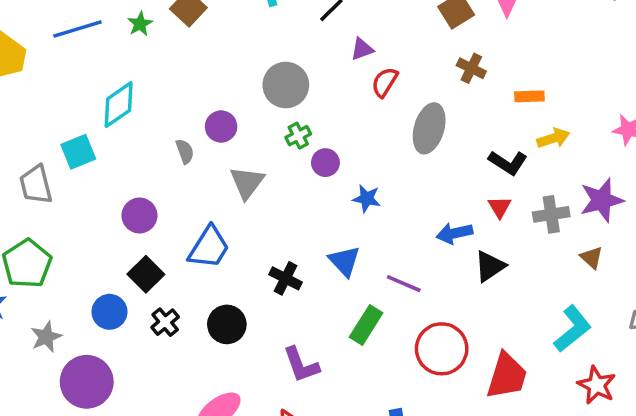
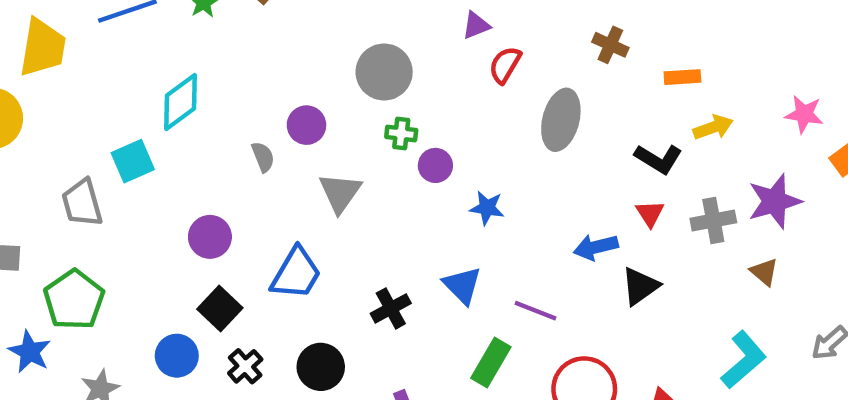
green cross: (298, 136) -> (401, 133), turned 35
black cross: (286, 278) -> (391, 308), turned 36

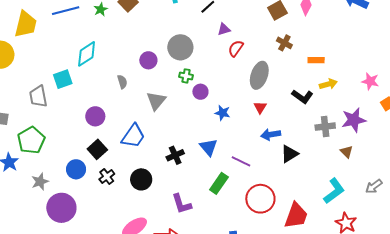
purple circle: (306, 125) -> (148, 60), moved
red triangle: (650, 214) -> (260, 107), moved

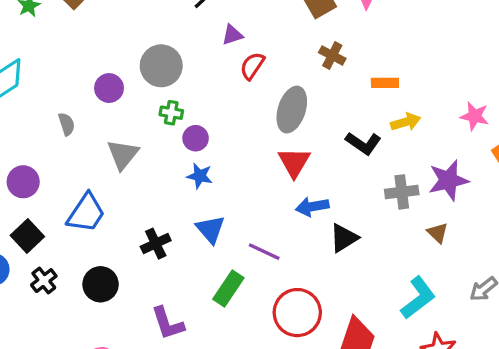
red triangle: (260, 107) -> (294, 162), size x1.5
blue star: (222, 113) -> (200, 176), moved

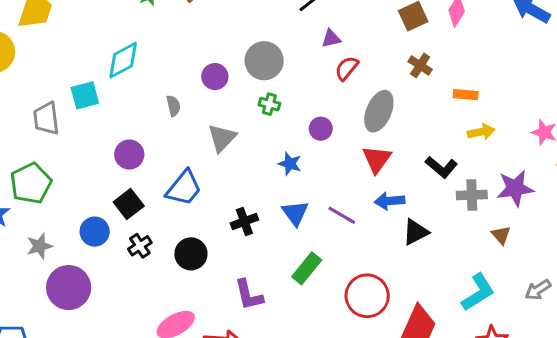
purple circle: (196, 138) -> (321, 129), moved
black L-shape: (363, 143) -> (441, 167), moved
purple line: (264, 252) -> (342, 215), moved

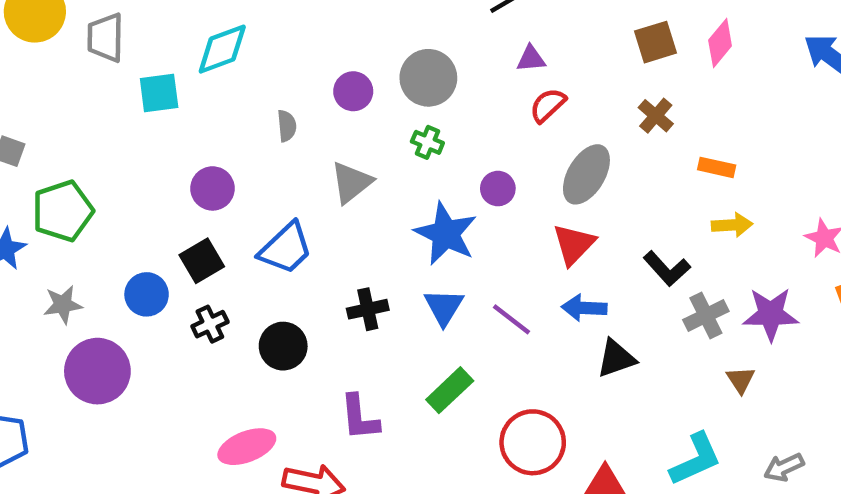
gray trapezoid: (46, 118) -> (105, 38), moved
blue star: (290, 164) -> (446, 234), size x1.8
gray cross: (472, 195) -> (706, 315), turned -32

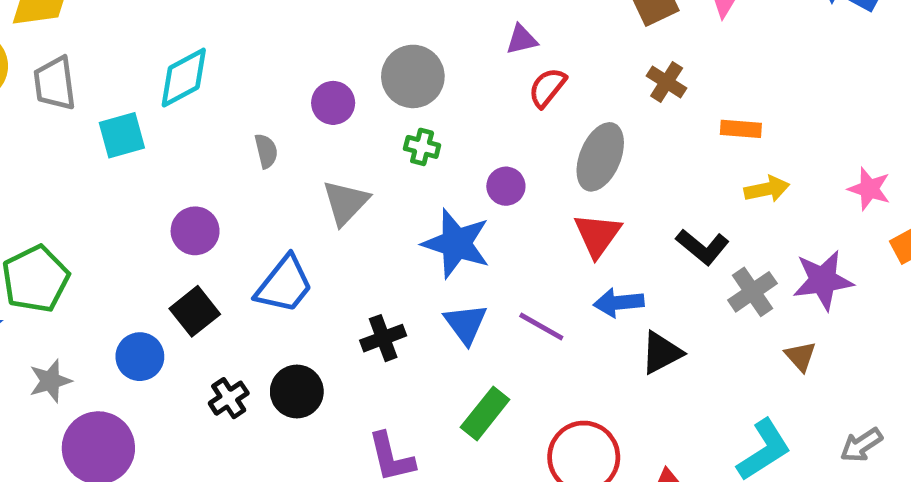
black cross: (210, 324) -> (229, 398), moved

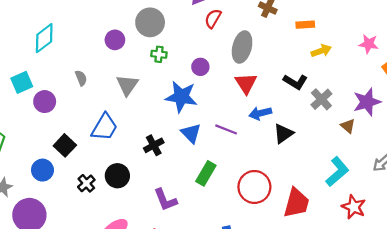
cyan square: (122, 135) -> (22, 82), moved
gray semicircle: (266, 151) -> (81, 78), moved
purple circle: (195, 231) -> (45, 102), moved
purple star: (823, 280) -> (367, 102), moved

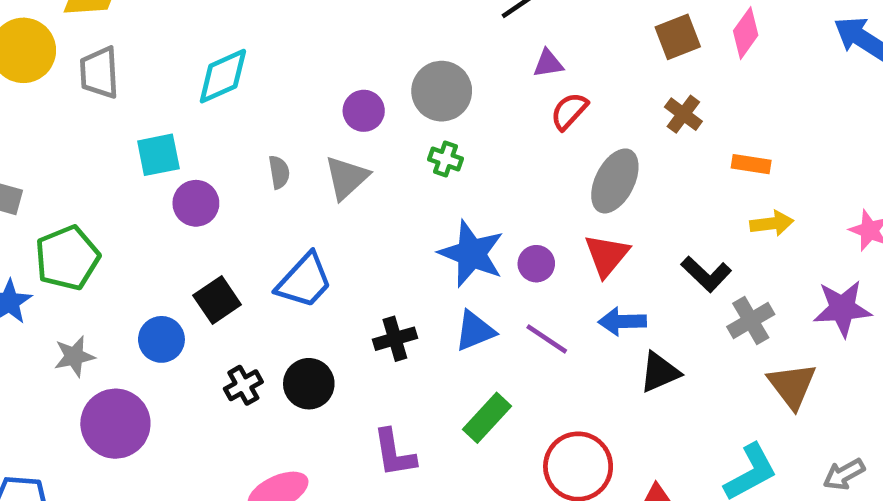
purple circle: (200, 67) -> (536, 264), moved
gray triangle: (127, 85) -> (347, 178), moved
purple star: (367, 102) -> (842, 308), moved
brown triangle: (348, 126) -> (792, 385), size x1.6
blue triangle: (191, 133) -> (475, 331), turned 40

